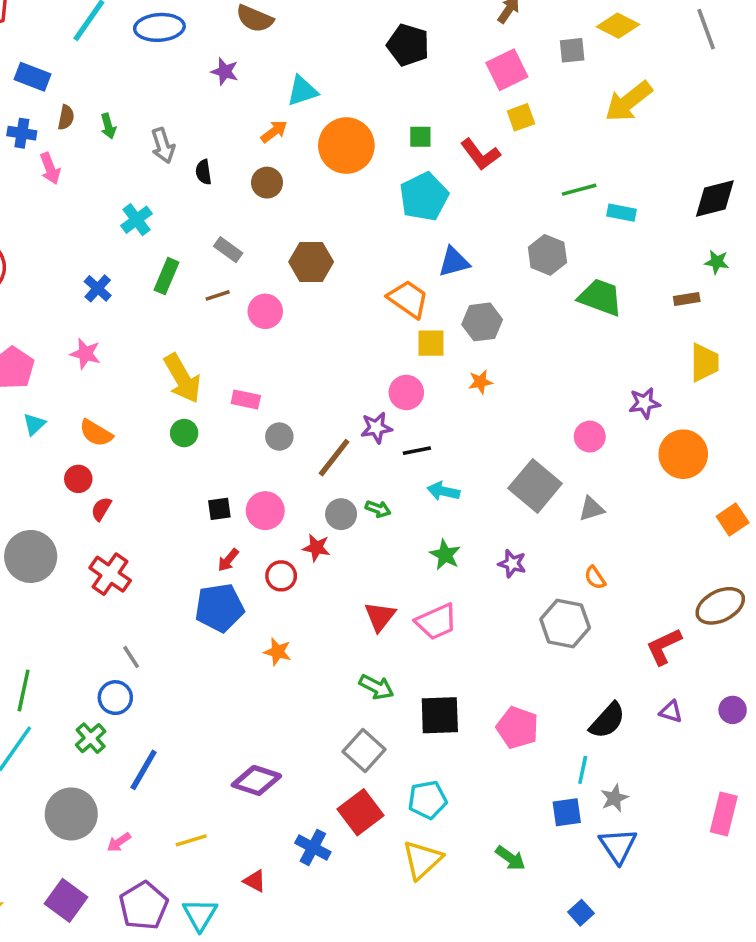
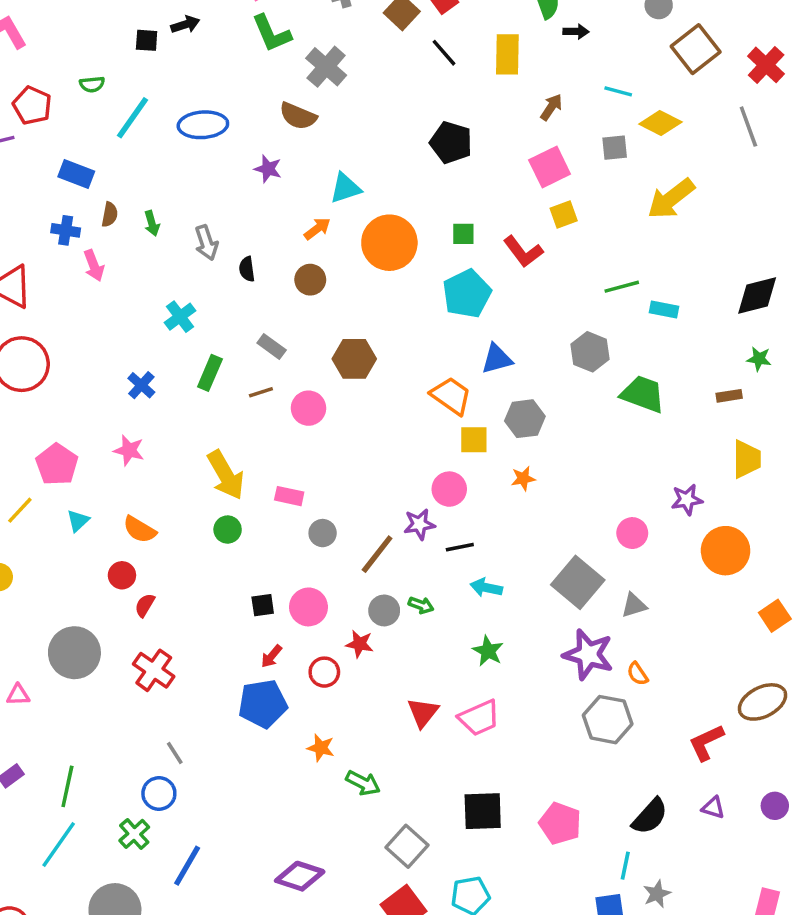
purple star: (512, 564) -> (588, 654), moved, size x1.8
green arrow: (376, 687) -> (363, 783), moved

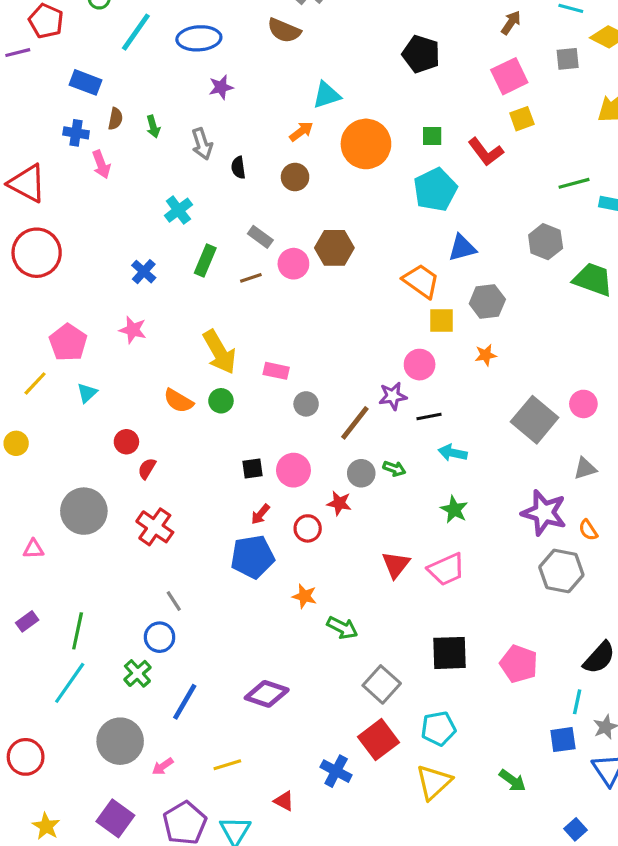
purple star: (268, 169) -> (221, 87), moved, turned -30
pink circle: (308, 408) -> (293, 264), moved
orange semicircle: (140, 530) -> (178, 401), moved
gray square: (578, 582) -> (535, 420), moved
purple diamond: (300, 876) -> (267, 694), moved

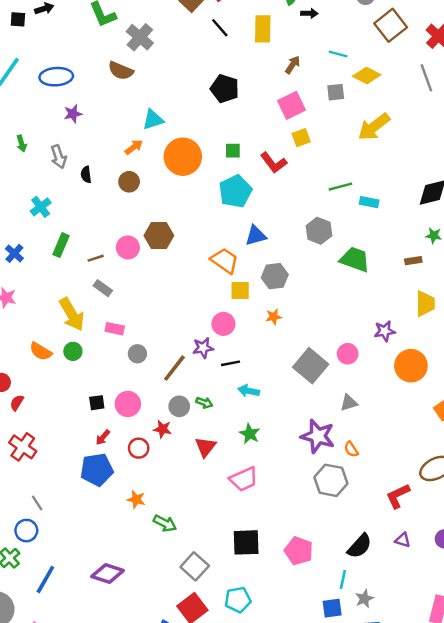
gray rectangle: (260, 237) -> (103, 288), moved
red triangle: (396, 565) -> (205, 447), moved

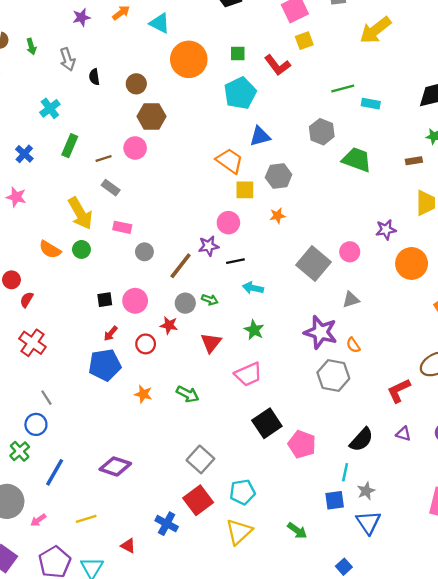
cyan triangle: (153, 120) -> (160, 23), turned 45
orange arrow: (134, 147) -> (121, 13), moved
brown hexagon: (159, 236) -> (151, 116), moved
green arrow: (165, 523) -> (188, 394), moved
black square: (246, 542) -> (267, 423), moved, turned -32

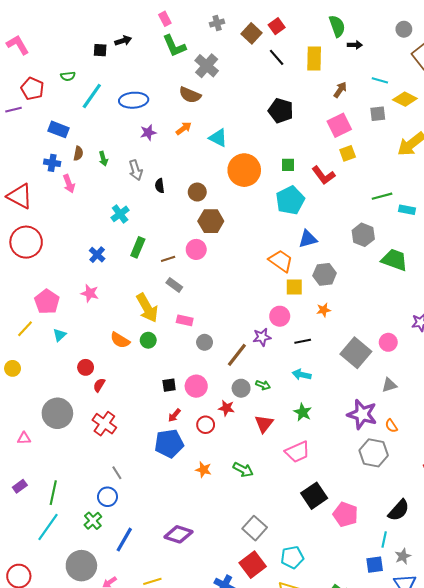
black line: (235, 261) -> (303, 341), moved

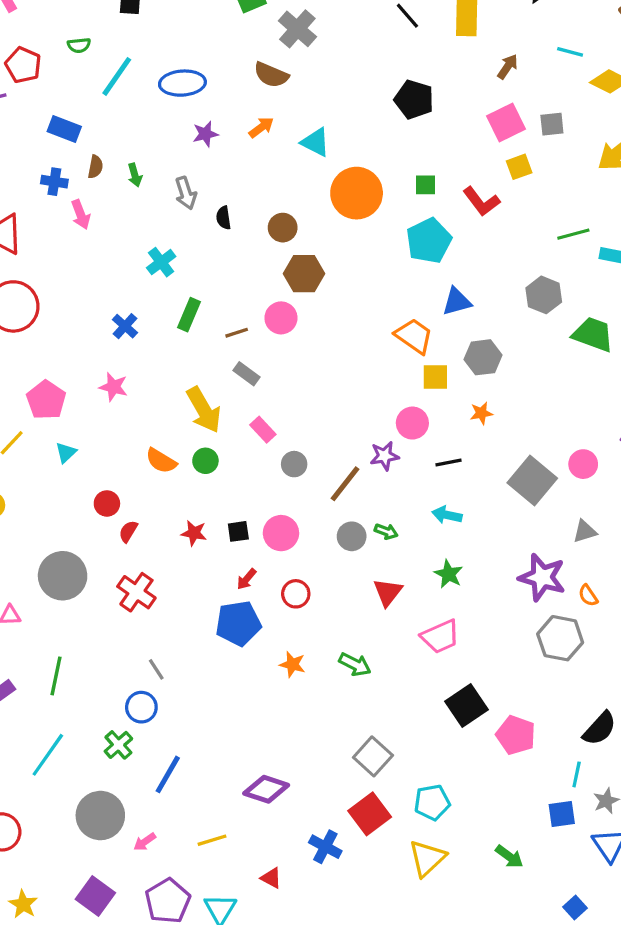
gray square: (378, 114) -> (552, 124), moved
pink rectangle: (185, 320) -> (263, 430), turned 35
red star: (226, 408) -> (194, 533), moved
green line: (53, 493) -> (56, 676), moved
purple diamond: (178, 534) -> (266, 789), moved

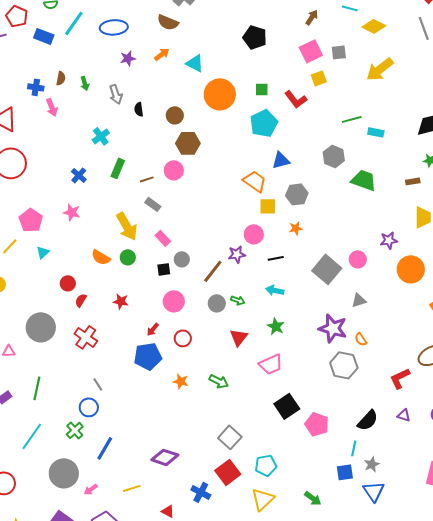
blue rectangle: (64, 129) -> (44, 36), moved
black square: (238, 531) -> (164, 269), moved

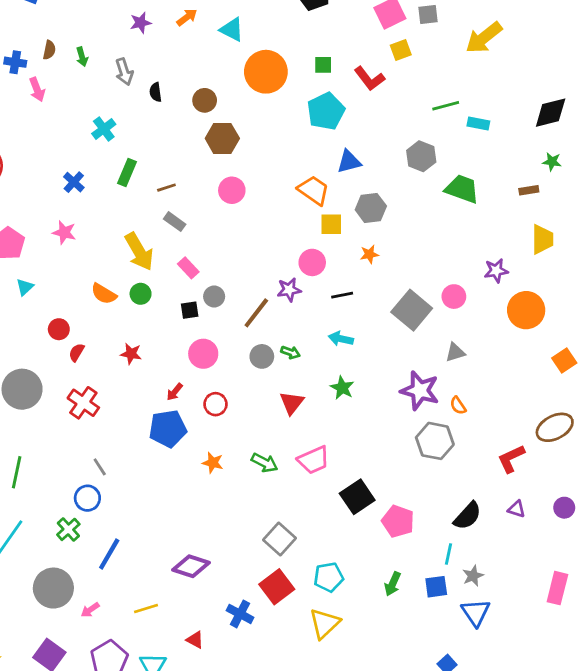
pink circle: (174, 170) -> (232, 190), moved
pink trapezoid: (271, 364) -> (314, 460), moved
green arrow: (313, 498) -> (393, 584), moved, turned 78

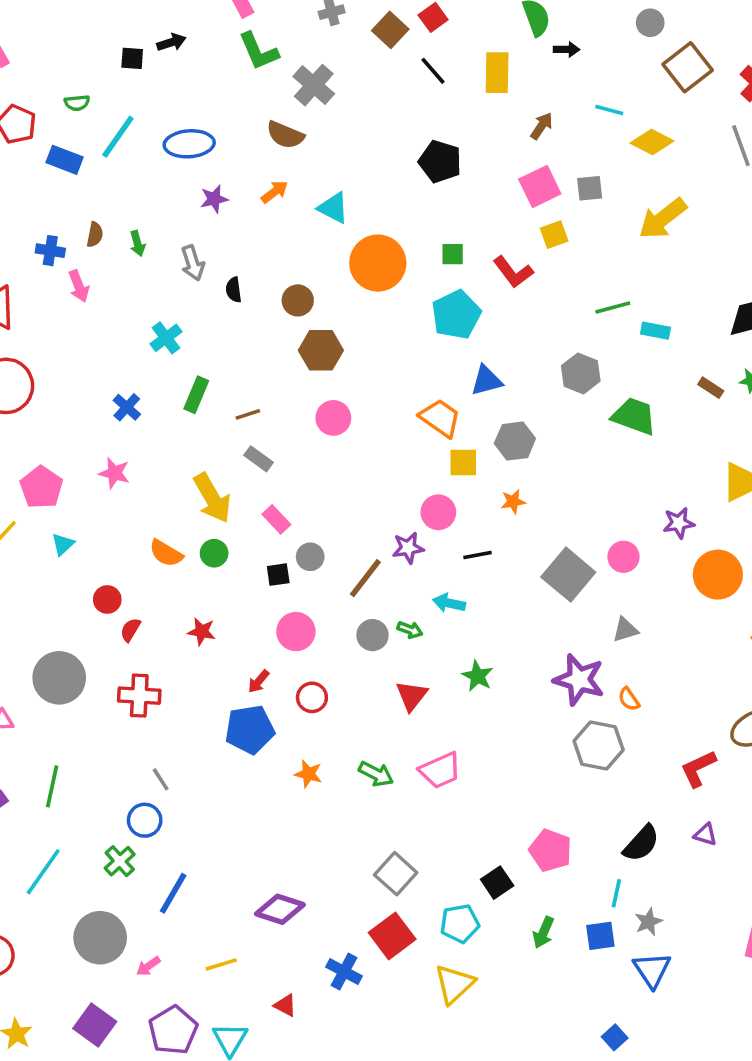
brown rectangle: (529, 190) -> (711, 388), moved, turned 42
cyan arrow: (341, 339) -> (449, 603), moved
red cross: (83, 403) -> (139, 696), turned -32
black square: (357, 497) -> (497, 883), moved, size x0.7

